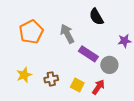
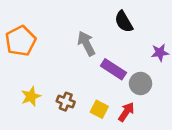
orange pentagon: (31, 32) -> (21, 41), moved
brown cross: (51, 79) -> (66, 102), turned 32

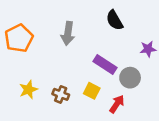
gray arrow: (86, 44) -> (68, 33), moved, turned -145
yellow square: (99, 109) -> (92, 91), moved

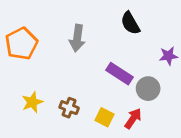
yellow square: (92, 91) -> (104, 117), moved

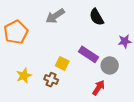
gray arrow: (77, 38) -> (55, 16), moved, turned 48
yellow square: (104, 117) -> (62, 63), moved

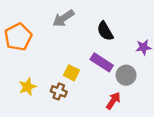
black semicircle: (97, 17) -> (105, 31), moved

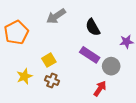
yellow square: (71, 73) -> (49, 60), moved, turned 32

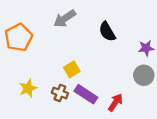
purple rectangle: (90, 55) -> (86, 94), moved
yellow square: (49, 60) -> (72, 69), moved
gray circle: (111, 66) -> (144, 75), moved

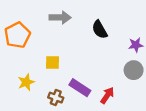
gray arrow: (65, 19) -> (60, 18), turned -145
yellow square: (72, 69) -> (52, 62), moved, turned 32
brown cross: (60, 93) -> (56, 98), moved

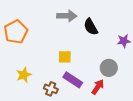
gray arrow: (60, 18) -> (67, 16), moved
yellow square: (52, 62) -> (65, 57), moved
gray circle: (134, 70) -> (109, 68), moved

